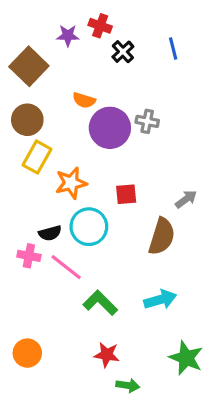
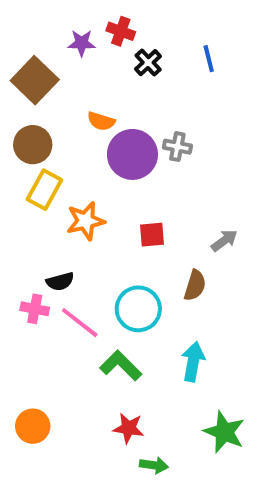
cyan circle: (89, 227) -> (138, 309), moved
brown semicircle: (162, 236) -> (195, 285), size x0.7
cyan arrow: (160, 300) -> (193, 362), turned -64

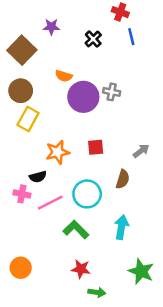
red cross: (121, 31) -> (120, 12), moved
orange star: (86, 221) -> (58, 152), moved
pink line: (80, 323) -> (50, 203), turned -65

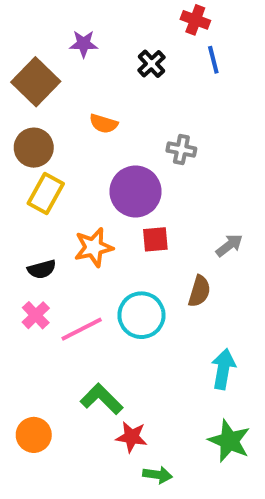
purple circle: (83, 97) -> (135, 191), moved
black semicircle: (38, 177) -> (42, 269), moved
pink cross: (22, 194) -> (36, 315), turned 35
cyan arrow: (121, 227) -> (223, 369), moved
green L-shape: (76, 230) -> (102, 399), moved

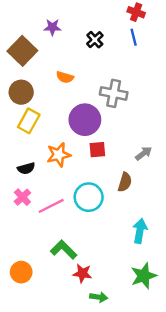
red cross: (195, 20) -> (136, 12), moved
gray cross: (181, 150) -> (114, 93), size x1.5
green star: (229, 441) -> (144, 276), turned 30

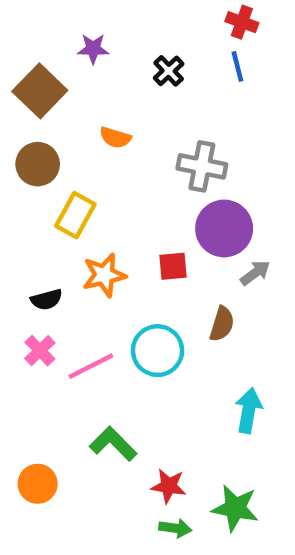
purple circle: (85, 120) -> (224, 228), moved
yellow rectangle: (29, 121) -> (75, 215), moved
red star: (82, 273) -> (169, 486), moved
green star: (144, 276) -> (235, 508), moved, turned 30

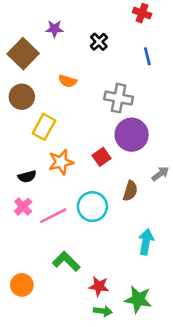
blue line: (237, 66) -> (147, 56), moved
red square: (173, 266) -> (102, 157), turned -30
gray arrow: (255, 273) -> (160, 174), moved

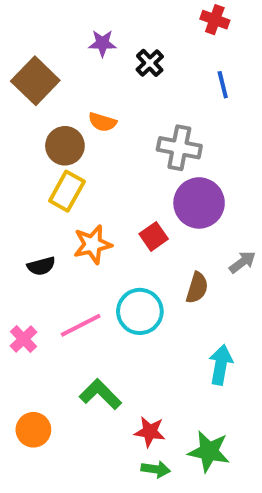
purple star: (54, 29) -> (102, 43), moved
brown circle: (22, 97) -> (65, 146), moved
pink cross: (23, 207) -> (24, 339), moved

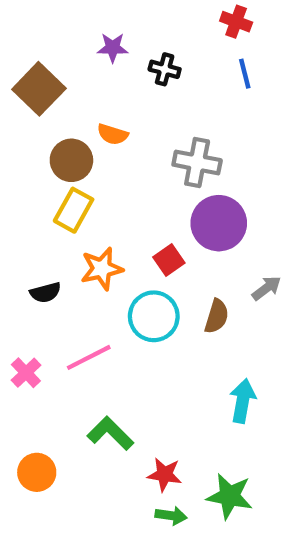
black cross: (150, 63) -> (165, 69), turned -32
blue line: (223, 85) -> (245, 74), moved
cyan circle: (140, 311) -> (154, 316), moved

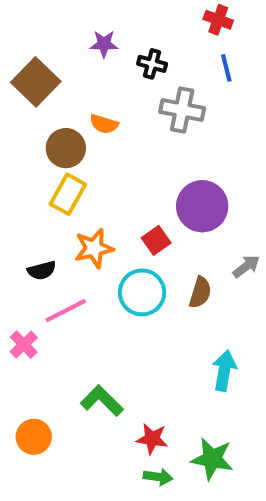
gray cross: (197, 162) -> (182, 110), moved
pink line: (89, 357) -> (66, 310), moved

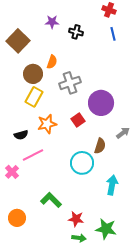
gray cross: (182, 110) -> (70, 83), moved, turned -30
orange semicircle: (104, 124) -> (52, 62), turned -88
cyan circle: (142, 292) -> (82, 163), moved

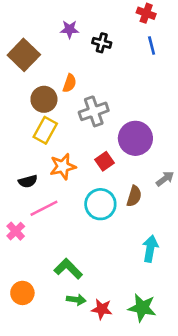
cyan circle: (82, 163) -> (100, 204), moved
red star: (76, 219) -> (102, 309), moved
green arrow: (79, 238) -> (76, 300), moved

